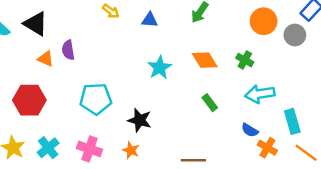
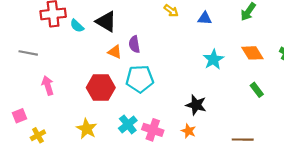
cyan pentagon: (96, 99) -> (140, 79), moved
cyan cross: (48, 148) -> (128, 124), moved

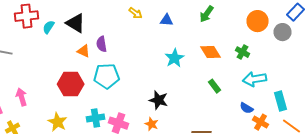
cyan semicircle: (77, 26) -> (48, 27), turned 80
pink arrow: (48, 85) -> (22, 97), moved
cyan cross: (128, 124) -> (96, 118), turned 30

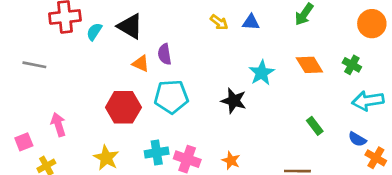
yellow arrow: (136, 13) -> (219, 22), moved
green rectangle: (214, 86) -> (315, 126), moved
black star: (158, 100) -> (234, 101), moved

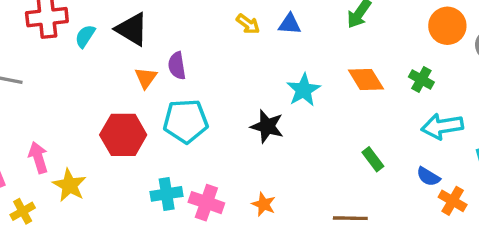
orange triangle: (141, 63) -> (146, 78), turned 42
yellow star: (106, 158) -> (69, 185), moved

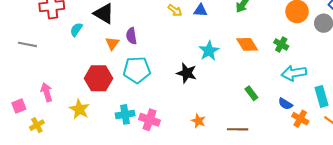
cyan semicircle: (85, 36) -> (76, 30), moved
yellow star: (69, 185) -> (79, 109), moved
orange star: (264, 204) -> (198, 121), moved

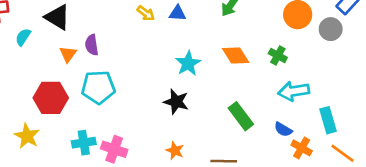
black star: (187, 73) -> (176, 102), moved
green rectangle: (251, 93) -> (241, 116), size x1.5

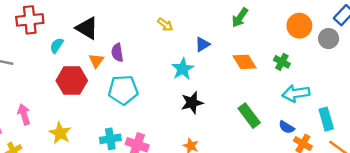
blue triangle: (177, 13) -> (202, 44), moved, turned -35
cyan star: (188, 63) -> (183, 69), moved
red hexagon: (51, 98) -> (72, 81), moved
black star: (176, 102) -> (192, 103), turned -30

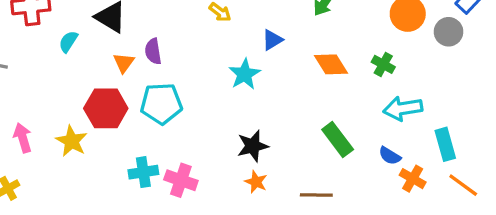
red hexagon: (72, 81) -> (106, 108), moved
black star: (192, 103) -> (253, 146), moved
yellow star: (60, 133) -> (72, 141), moved

